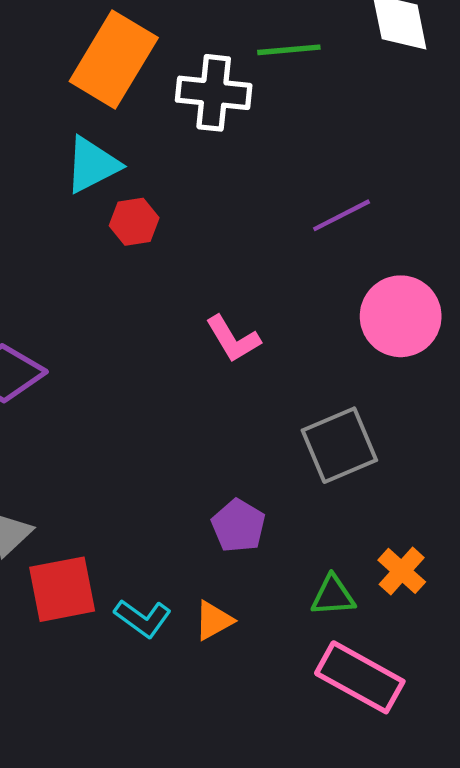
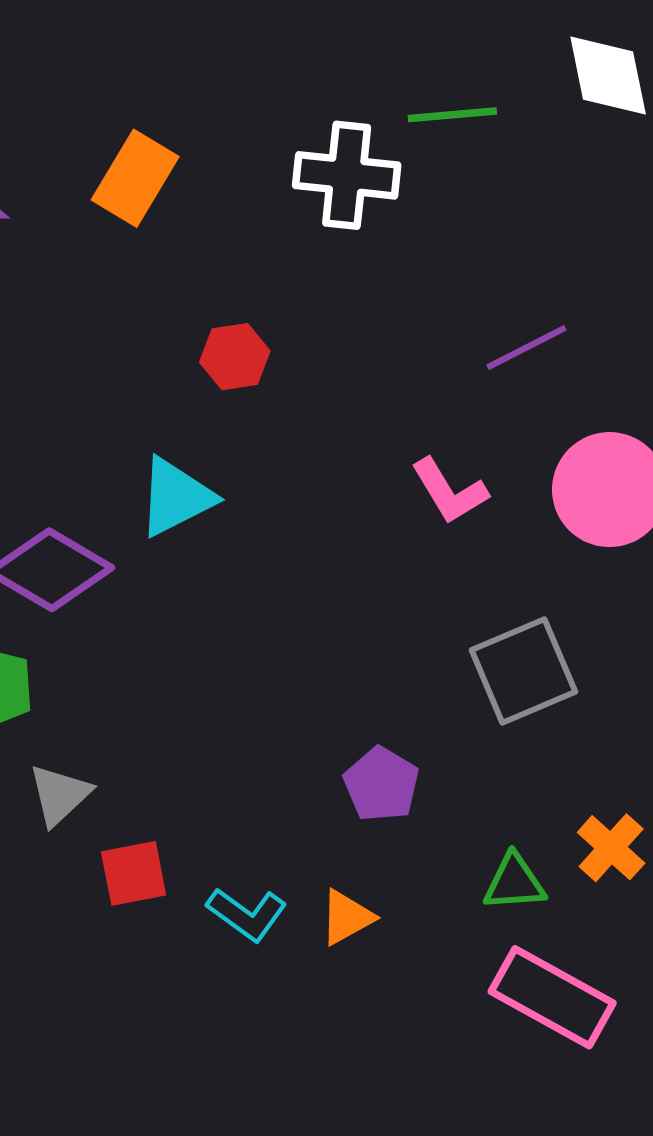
orange rectangle: (114, 59) -> (135, 178), moved, size x0.7
cyan triangle: (92, 165) -> (176, 497), moved
pink L-shape: (233, 339) -> (449, 491), moved
red square: (62, 589) -> (134, 873), size x0.7

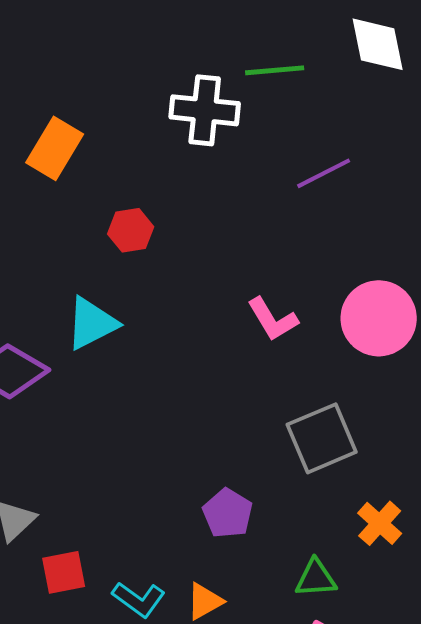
orange rectangle: (135, 178) -> (55, 148), moved
purple line: (526, 348) -> (324, 173), moved
orange cross: (611, 848) -> (380, 523), moved

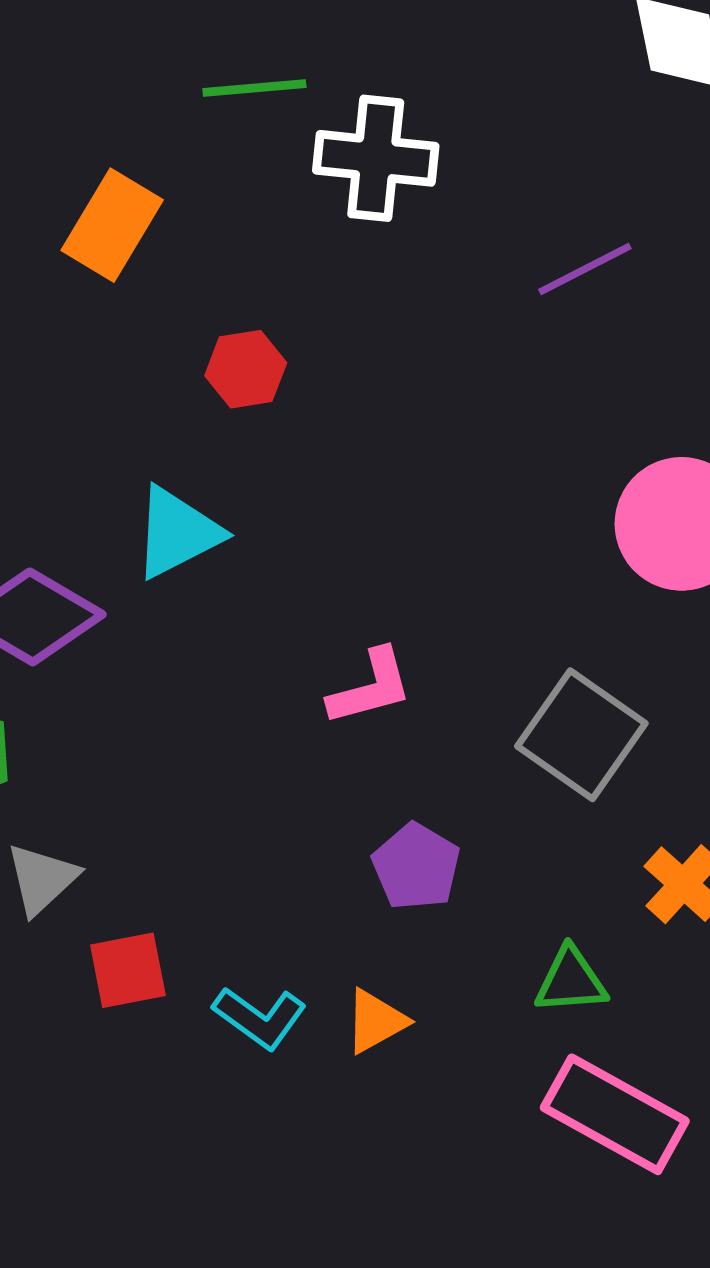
green line: (275, 70) -> (254, 88), moved
pink L-shape: (273, 319) -> (370, 687), moved, turned -74
gray square: (322, 438) -> (581, 735), turned -32

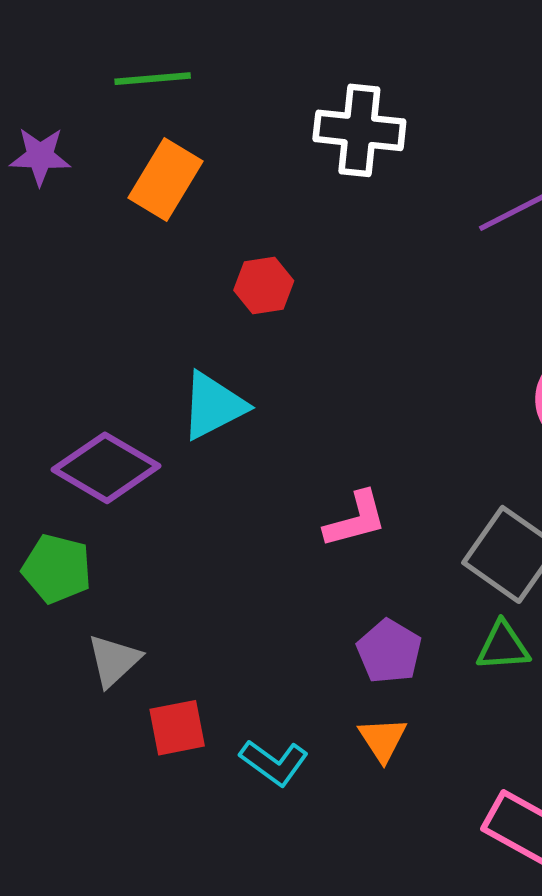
green line: (254, 88) -> (153, 79), moved
green triangle: (571, 981) -> (503, 646), moved
orange triangle: (376, 1021) -> (383, 739), moved, turned -34

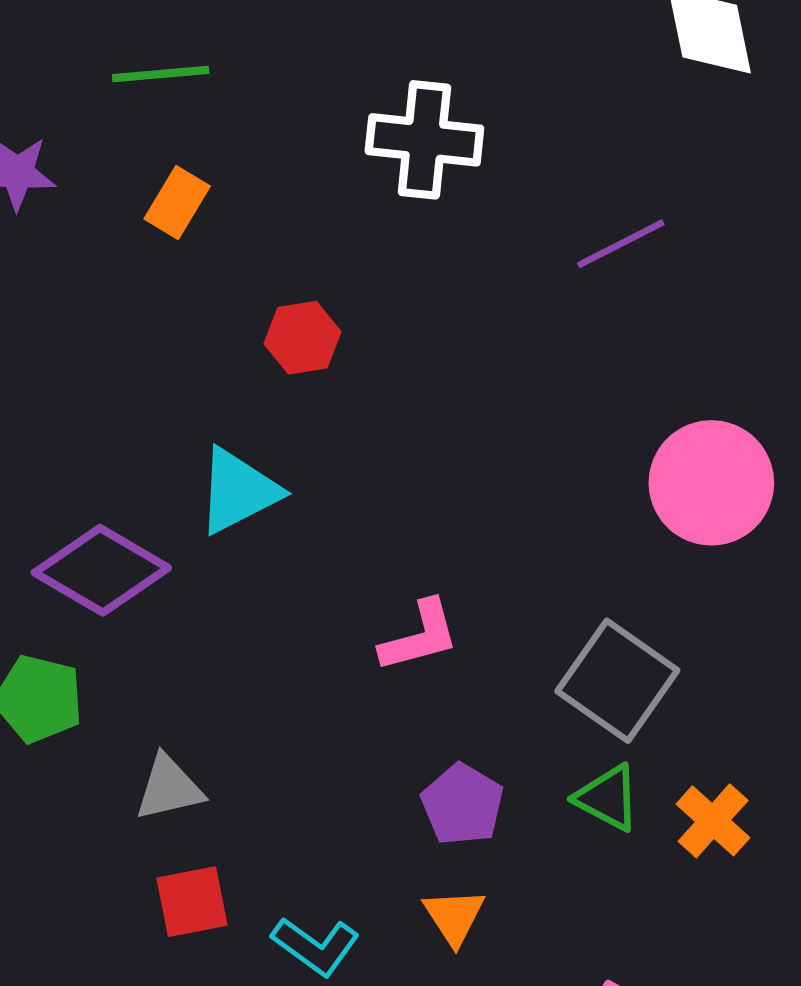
orange rectangle: (165, 179) -> (177, 203), size x0.7
green triangle: (503, 646) -> (608, 798), turned 32
gray triangle: (114, 660) -> (169, 788), moved, turned 30

